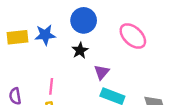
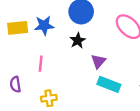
pink line: (51, 86) -> (41, 64), moved

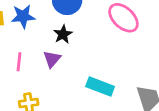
purple triangle: (98, 61) -> (52, 59), moved

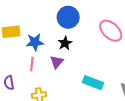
blue star: (23, 16) -> (35, 42), moved

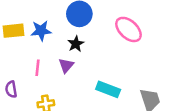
blue star: (35, 42) -> (41, 31), moved

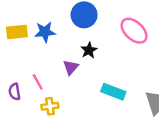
black star: (76, 44) -> (89, 50), moved
pink line: (37, 68) -> (38, 82), moved, turned -35

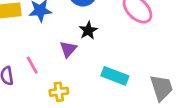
yellow cross: (50, 106) -> (59, 92), moved

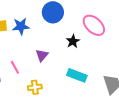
black star: (88, 30) -> (73, 41), moved

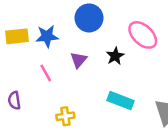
purple triangle: (42, 55) -> (79, 60), moved
pink line: (15, 67) -> (46, 73), moved

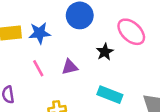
purple triangle: (79, 60) -> (70, 67), moved, turned 36

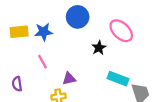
purple triangle: (70, 67) -> (69, 79), moved
cyan rectangle: (110, 95) -> (118, 79), moved

